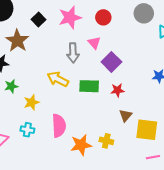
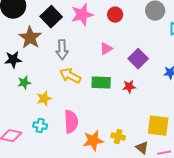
black square: (39, 19) -> (51, 17), size x1.5
pink triangle: (94, 43) -> (106, 49), moved, turned 40
gray arrow: (73, 53) -> (62, 50), moved
purple square: (111, 62) -> (138, 59), moved
brown triangle: (126, 116) -> (142, 148), moved, turned -32

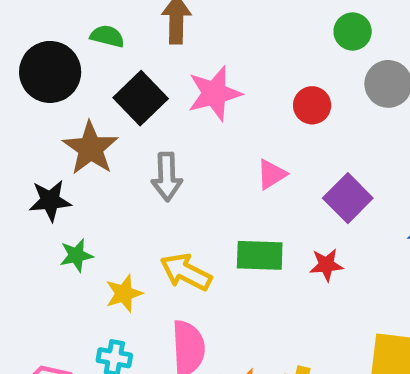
red circle: (115, 15) -> (312, 105), moved
yellow arrow: (70, 76) -> (186, 272), moved

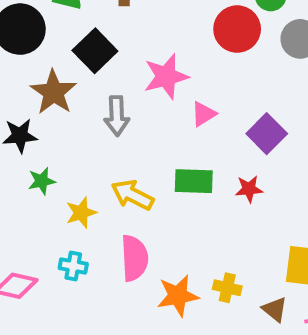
pink star: (214, 93) -> (166, 76), moved
red circle: (312, 105) -> (237, 29), moved, size x1.5

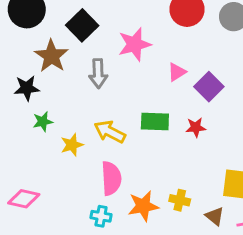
pink triangle: (204, 114) -> (177, 72), moved
cyan cross: (73, 266) -> (101, 216), moved

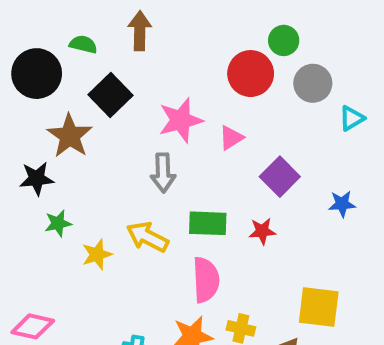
pink triangle: (177, 72) -> (231, 138), moved
gray arrow: (98, 73) -> (163, 173), moved
pink semicircle: (111, 178) -> (206, 280), moved

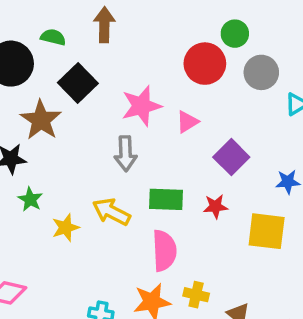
green star: (58, 223) -> (30, 199), turned -30
yellow square: (319, 307) -> (267, 231), moved

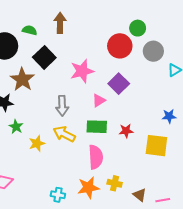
pink triangle: (187, 122) -> (99, 100), moved
gray arrow: (126, 154) -> (62, 106), moved
purple square: (231, 157) -> (119, 84), moved

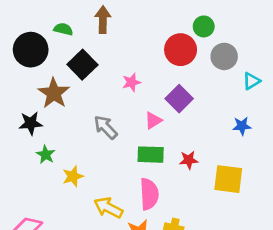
pink star: (82, 71) -> (131, 82), size x0.6
gray arrow: (62, 106) -> (106, 127), turned 138
blue star: (169, 116) -> (242, 126), moved
yellow arrow: (64, 134) -> (108, 208), moved

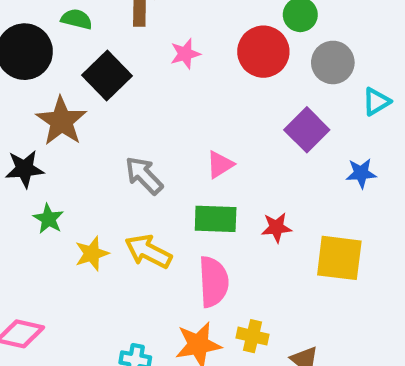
pink star: (131, 82) -> (185, 54), moved
purple square: (179, 99) -> (307, 130), moved
yellow arrow: (108, 208) -> (148, 251), moved

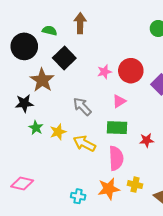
red circle: (263, 52) -> (131, 71), moved
pink star: (185, 54) -> (104, 72), moved
red star: (276, 227) -> (147, 140), moved
yellow star: (92, 254) -> (58, 132), moved

